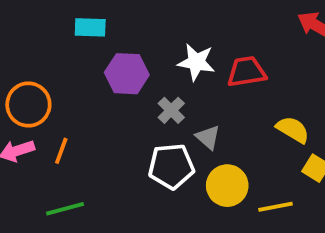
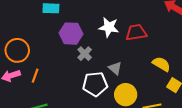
gray cross: (171, 110) -> (85, 54), moved

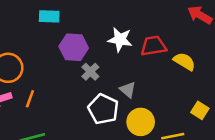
yellow semicircle: (161, 64) -> (184, 61), moved
white pentagon: (95, 84) -> (103, 109), turned 30

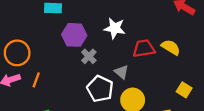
red trapezoid: (153, 46) -> (144, 48), moved

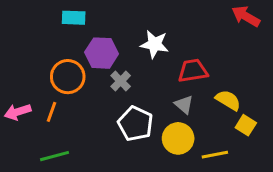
yellow semicircle: (171, 47) -> (228, 100), moved
orange circle: (17, 53) -> (68, 77), moved
gray triangle: (121, 72) -> (184, 105), moved

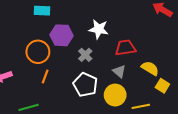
gray cross: (121, 81) -> (85, 55), moved
orange line: (52, 112) -> (45, 76), moved

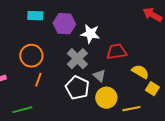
purple hexagon: (62, 35) -> (64, 24), moved
gray cross: (85, 55) -> (77, 59), size x1.5
gray triangle: (119, 71) -> (99, 76), moved

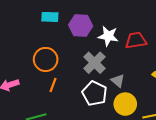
red trapezoid: (116, 52) -> (136, 40), moved

